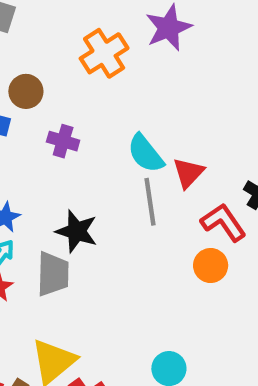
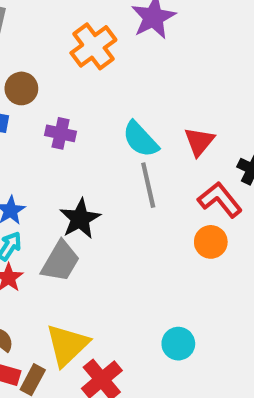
red triangle: (188, 173) -> (199, 142), moved
black star: (77, 231) -> (80, 219), turned 30
gray trapezoid: (53, 274) -> (60, 261), turned 33

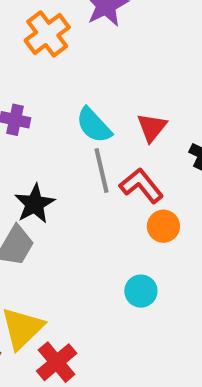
red L-shape: (220, 200) -> (141, 186), moved
cyan circle: (178, 344) -> (141, 291), moved

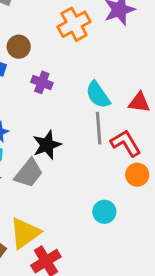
red triangle: (152, 127) -> (139, 102), turned 50
cyan circle: (141, 291) -> (104, 212), moved

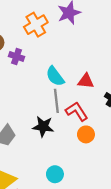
purple cross: (42, 82) -> (17, 56), moved
black star: (47, 145) -> (43, 127), moved, turned 30
cyan circle: (104, 212) -> (55, 174), moved

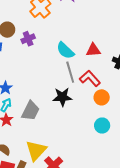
purple cross: (17, 56) -> (28, 39), turned -32
cyan circle: (55, 174) -> (102, 126), moved

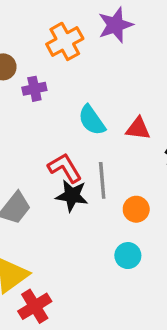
gray line: (70, 72) -> (102, 180), moved
red L-shape: (90, 78) -> (65, 168), moved

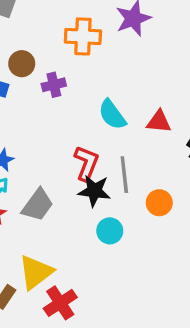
orange cross: (65, 41) -> (83, 36), turned 33
red L-shape: (65, 168) -> (86, 163), turned 54
cyan circle: (128, 256) -> (110, 231), moved

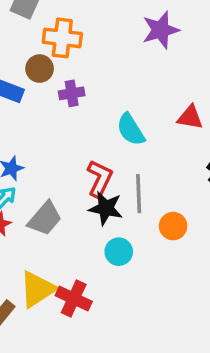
orange cross: (83, 36) -> (62, 38), moved
red triangle: (159, 122) -> (190, 117), moved
red cross: (60, 303) -> (74, 299), moved, turned -36

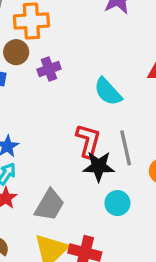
gray trapezoid: (45, 219) -> (50, 205), moved

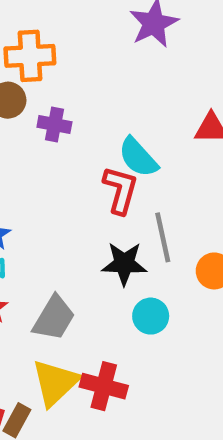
purple cross: (49, 69) -> (54, 124), turned 30
red L-shape: (88, 141) -> (120, 190), moved

